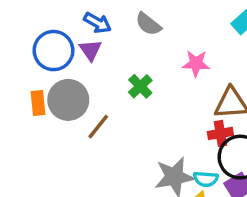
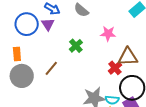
gray circle: (68, 100) -> (22, 76), moved
red cross: (220, 133) -> (115, 68), moved, turned -32

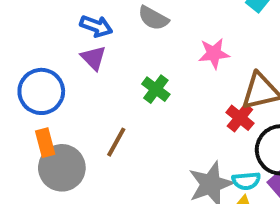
blue circle: (27, 24) -> (41, 91), moved
orange rectangle: (17, 54) -> (45, 143), moved

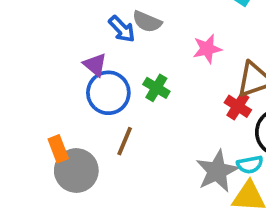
blue arrow: (96, 26) -> (122, 29), moved, turned 32
blue circle: (41, 91) -> (108, 93), moved

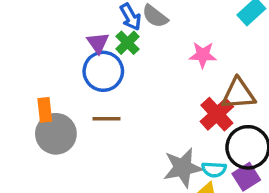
green cross: (156, 88) -> (127, 43), moved
red cross: (238, 106) -> (217, 114), size x1.4
brown line: (125, 141) -> (106, 119), turned 52

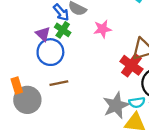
pink star: (203, 55) -> (103, 29), moved

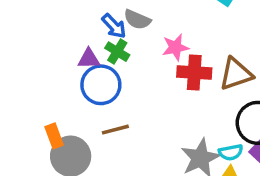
purple triangle: (43, 34) -> (89, 59), turned -42
red cross: (131, 65) -> (194, 73), moved, turned -30

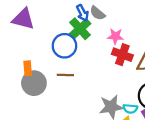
green cross: (117, 52) -> (80, 29), size x1.5
purple triangle: (89, 59) -> (23, 19), moved, size x1.6

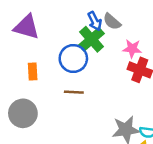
orange rectangle: (28, 68) -> (33, 71), moved
gray circle: (34, 83) -> (23, 113), moved

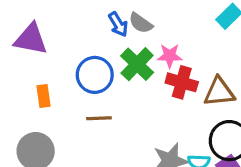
green cross: (92, 39) -> (137, 64), moved

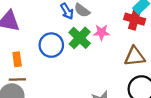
red cross: (182, 82) -> (135, 19), moved
brown line: (99, 118) -> (17, 79), moved

